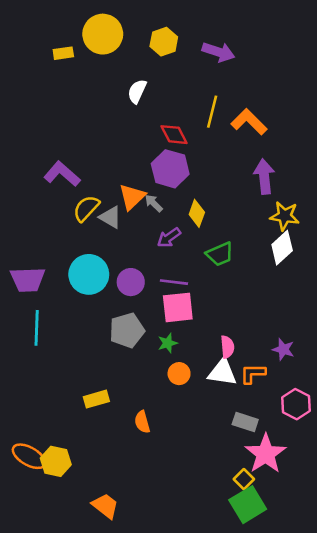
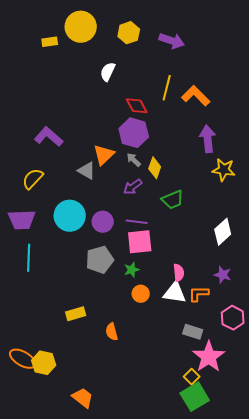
gray arrow: (154, 203) -> (134, 160), moved
yellow semicircle: (86, 208) -> (33, 179), moved
white diamond: (282, 248) -> (223, 232), moved

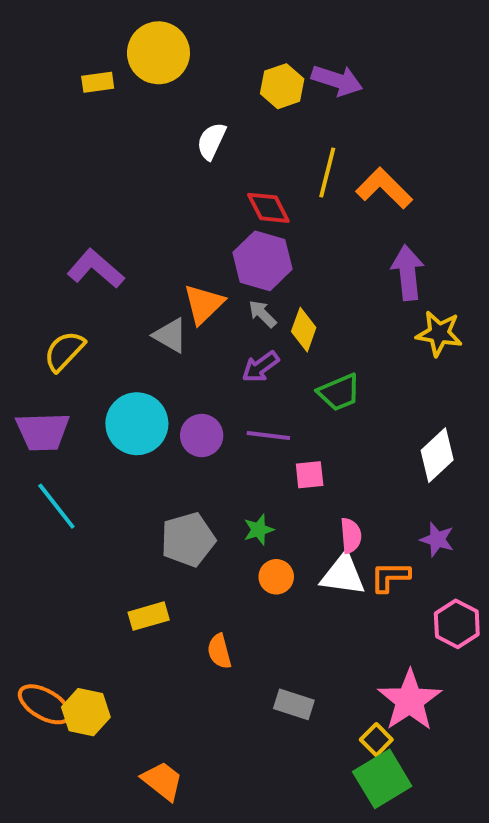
yellow hexagon: (129, 33) -> (282, 86), moved
pink square: (140, 242) -> (310, 475), moved, size x0.6
cyan line: (29, 258) -> (56, 506), turned -40
gray pentagon: (100, 260) -> (188, 539), moved
gray rectangle: (193, 332) -> (294, 704), moved

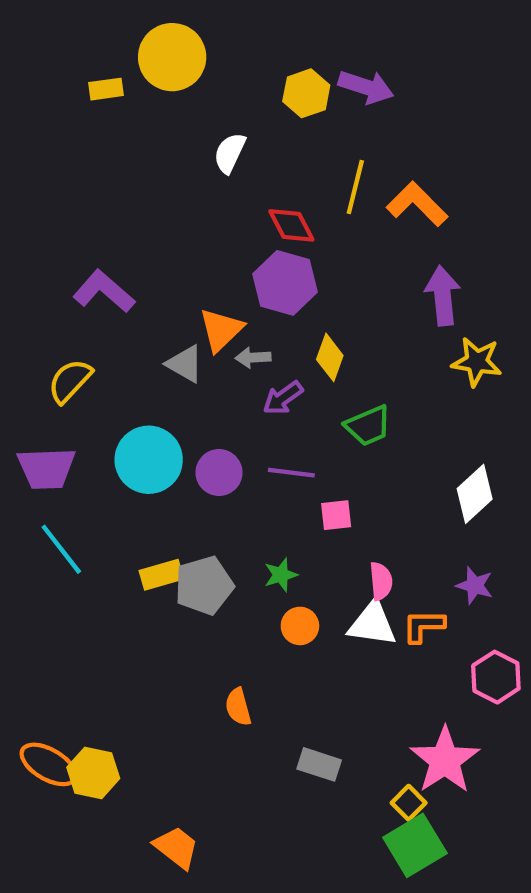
gray arrow: (262, 314) -> (253, 357), moved, turned -48
yellow rectangle: (149, 616) -> (161, 575), moved

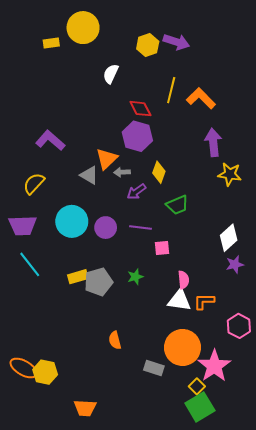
purple star: (475, 585) -> (235, 264), moved, turned -30
orange circle: (300, 626) -> (183, 347), moved, size x2.0
orange trapezoid: (176, 848) -> (85, 408), turned 145

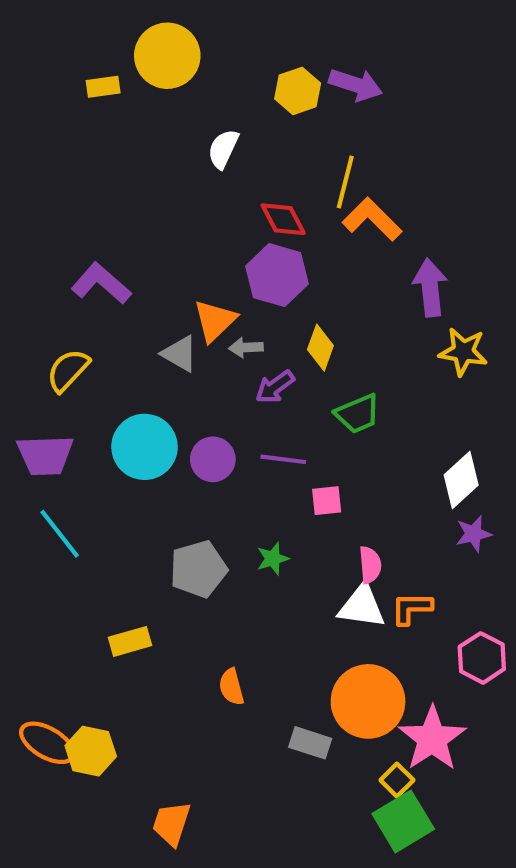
orange L-shape: (201, 98) -> (372, 219), moved
yellow rectangle: (78, 277) -> (130, 641), moved
orange trapezoid: (85, 408) -> (171, 824), turned 105

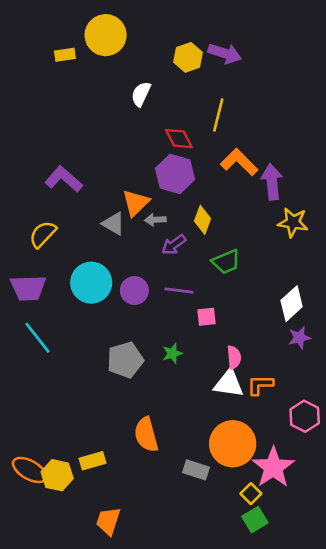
orange L-shape: (372, 219) -> (239, 162), moved
yellow rectangle: (130, 641) -> (92, 461), moved
orange semicircle: (231, 687) -> (146, 435), size x1.5
green square: (403, 821) -> (255, 520), size x0.7

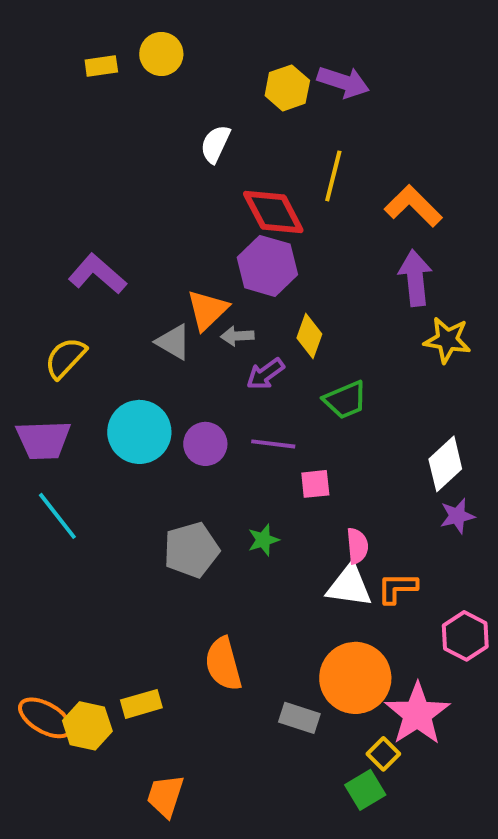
yellow circle: (106, 35) -> (161, 54), size x0.7
yellow rectangle: (65, 55) -> (101, 66), moved
red diamond: (179, 139) -> (273, 212), size x1.4
orange L-shape: (239, 162) -> (413, 206), moved
green square: (255, 520) -> (365, 790), moved

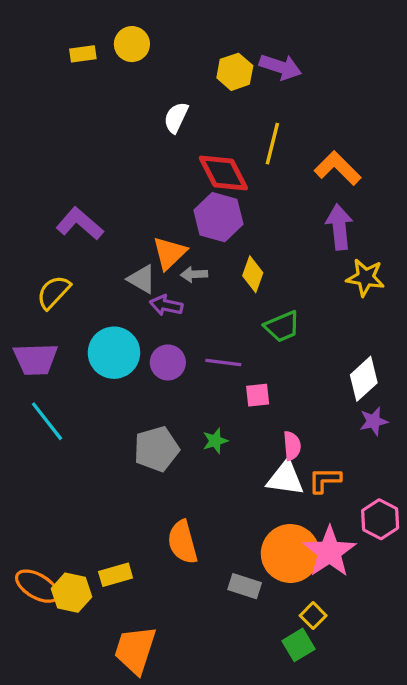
purple arrow: (265, 374) -> (166, 305), moved, turned 48
pink star: (417, 714) -> (329, 552), moved
orange trapezoid: (165, 796) -> (135, 650), size x1.4

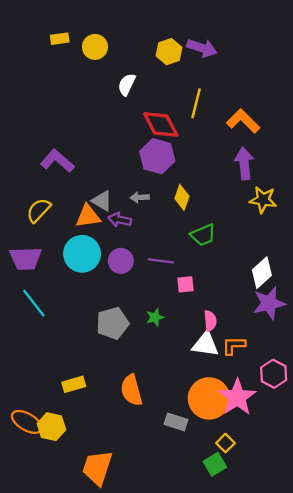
yellow circle: (132, 44) -> (95, 47), moved
orange triangle: (169, 253) -> (88, 216), moved, turned 36
purple star: (374, 421) -> (269, 303), size x1.6
yellow rectangle: (116, 575) -> (74, 384), moved

